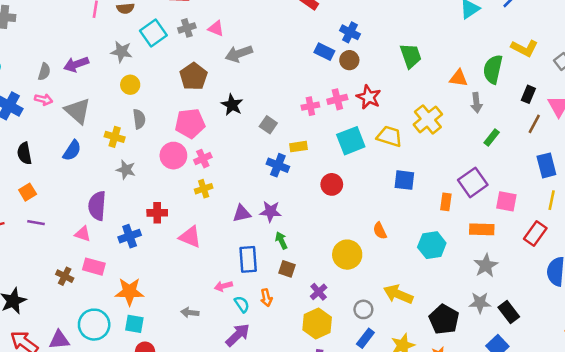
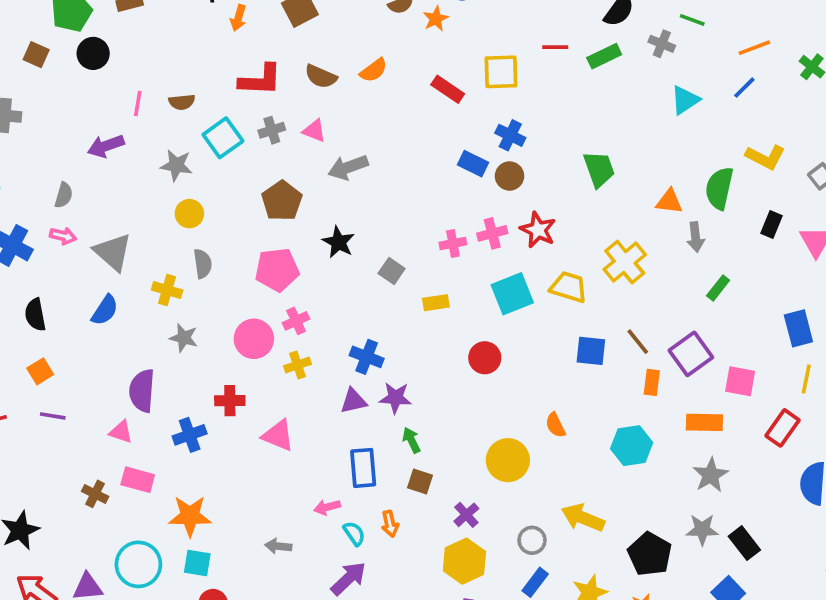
purple arrow: (76, 64) -> (106, 146), moved
brown line: (534, 124) -> (638, 342), moved, turned -66
pink circle: (173, 156) -> (254, 339), moved
blue cross: (278, 165) -> (367, 357), moved

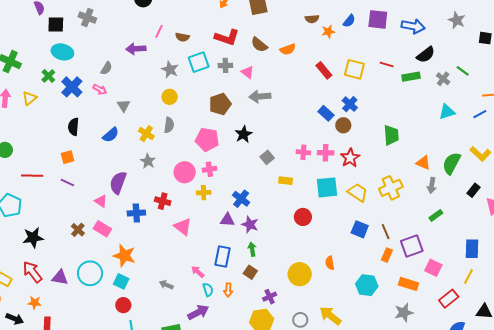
gray triangle: (113, 252) -> (124, 106), size x0.6
pink arrow: (327, 507) -> (198, 272), turned 40

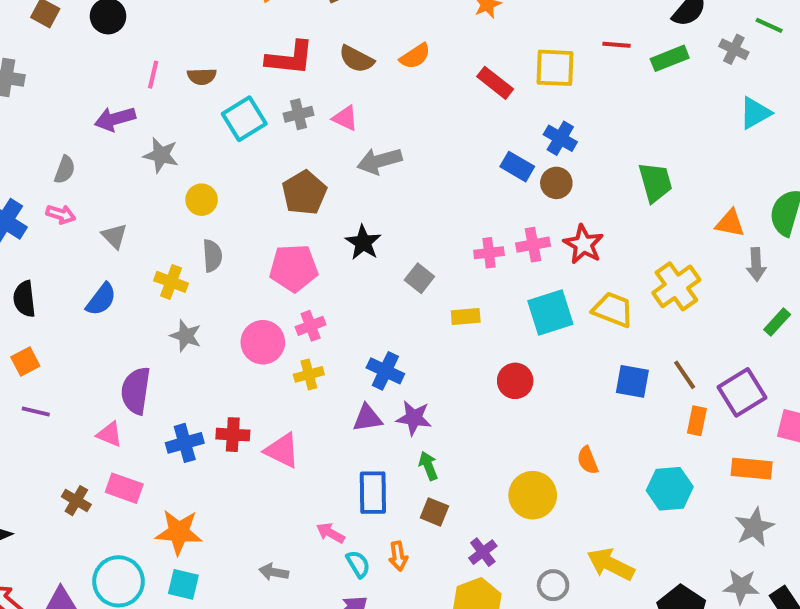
gray star: (170, 70) -> (161, 155), moved
red cross: (163, 201) -> (233, 435), moved

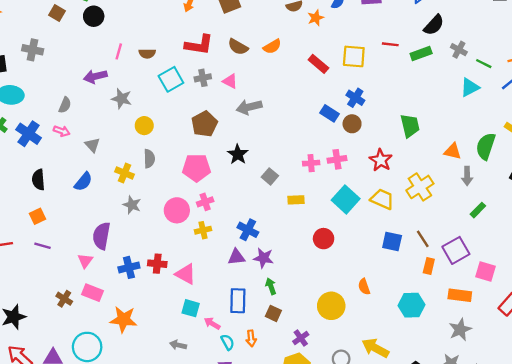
green line: (769, 25) -> (484, 64), moved
red star: (583, 244) -> (381, 160), moved
cyan square: (550, 313) -> (346, 199), turned -32
pink triangle: (110, 434) -> (85, 261), turned 42
cyan square: (183, 584) -> (191, 308), moved

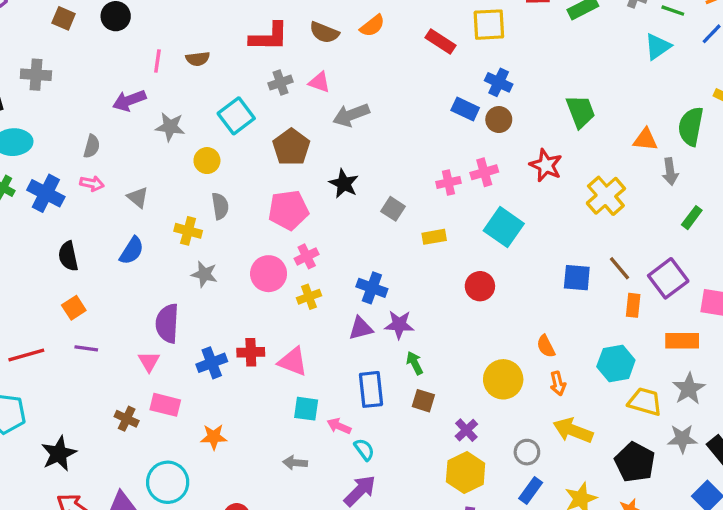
cyan square: (171, 79) -> (236, 116), moved
yellow trapezoid: (382, 199) -> (645, 402), moved
orange star: (123, 319) -> (214, 437), size x0.7
orange arrow: (251, 338) -> (558, 383), moved

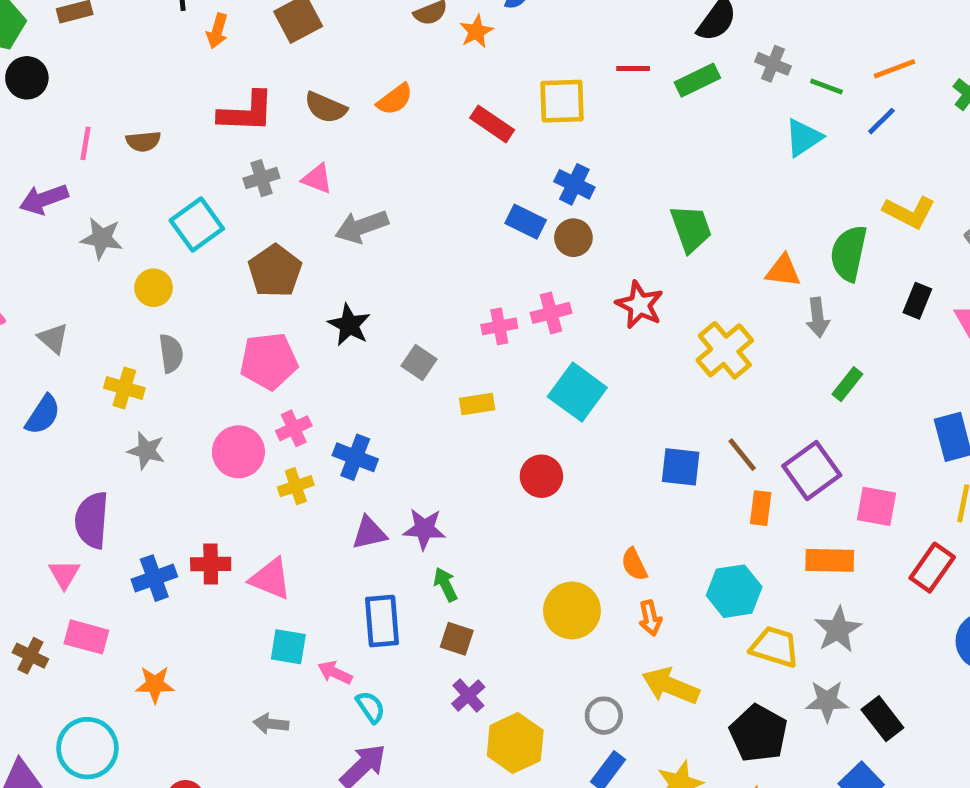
blue cross: (372, 288) -> (355, 457), moved
purple cross: (466, 430) -> (468, 695), moved

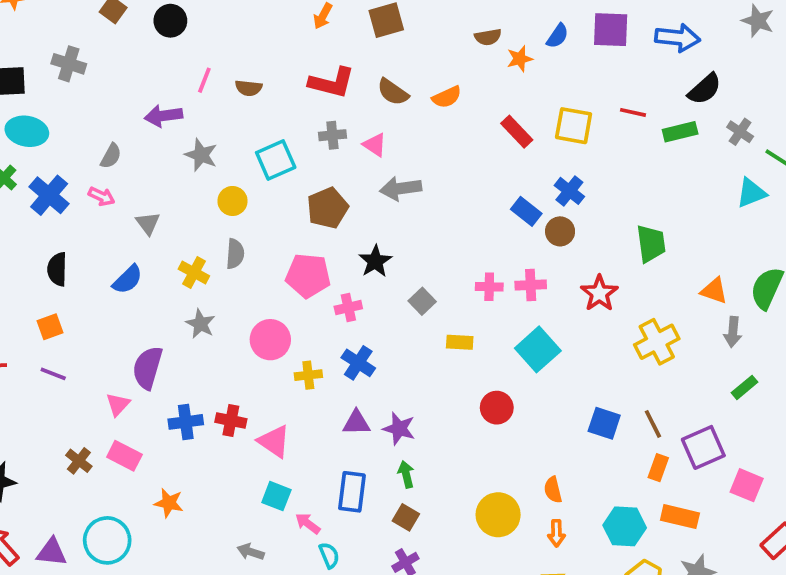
pink cross: (294, 428) -> (348, 307), moved
orange rectangle: (830, 560) -> (680, 517), moved

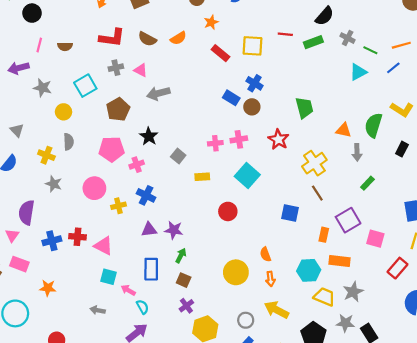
black circle: (170, 21) -> (32, 13), moved
orange star: (520, 59) -> (211, 22), moved
brown line: (653, 424) -> (317, 193), moved
green arrow: (406, 474) -> (181, 256), turned 48

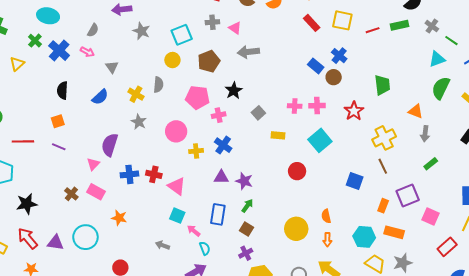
red line: (285, 34) -> (373, 30), moved, turned -32
yellow circle: (64, 112) -> (172, 60), moved
green semicircle: (373, 125) -> (441, 88), moved

